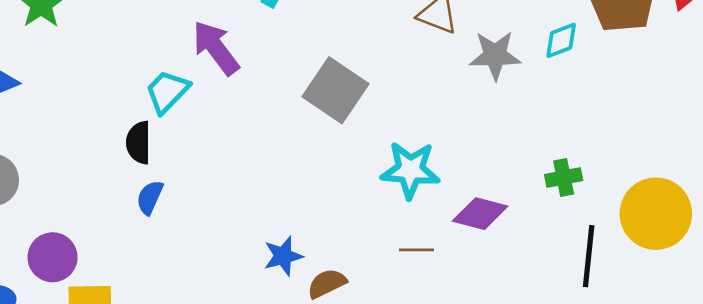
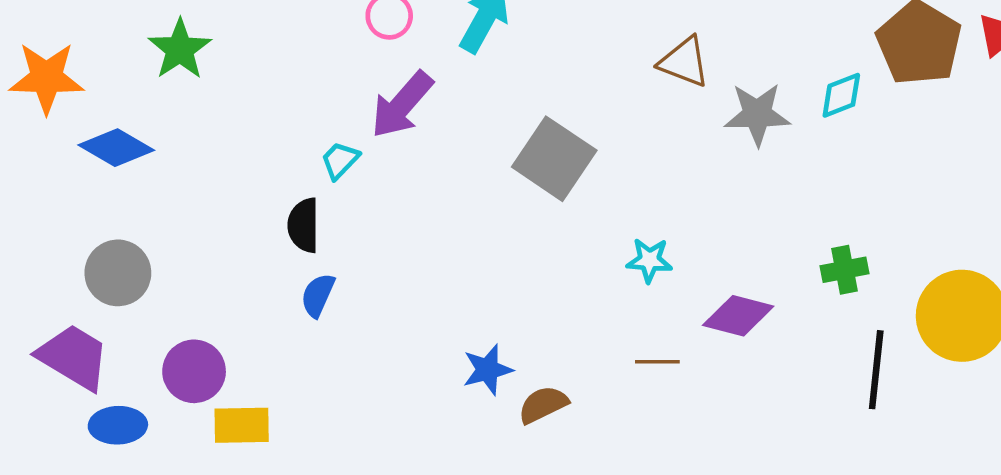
purple arrow: (216, 48) -> (402, 105), turned -102
cyan trapezoid: (167, 91) -> (340, 160), size x0.7
cyan star: (410, 170) -> (649, 260), size x0.6

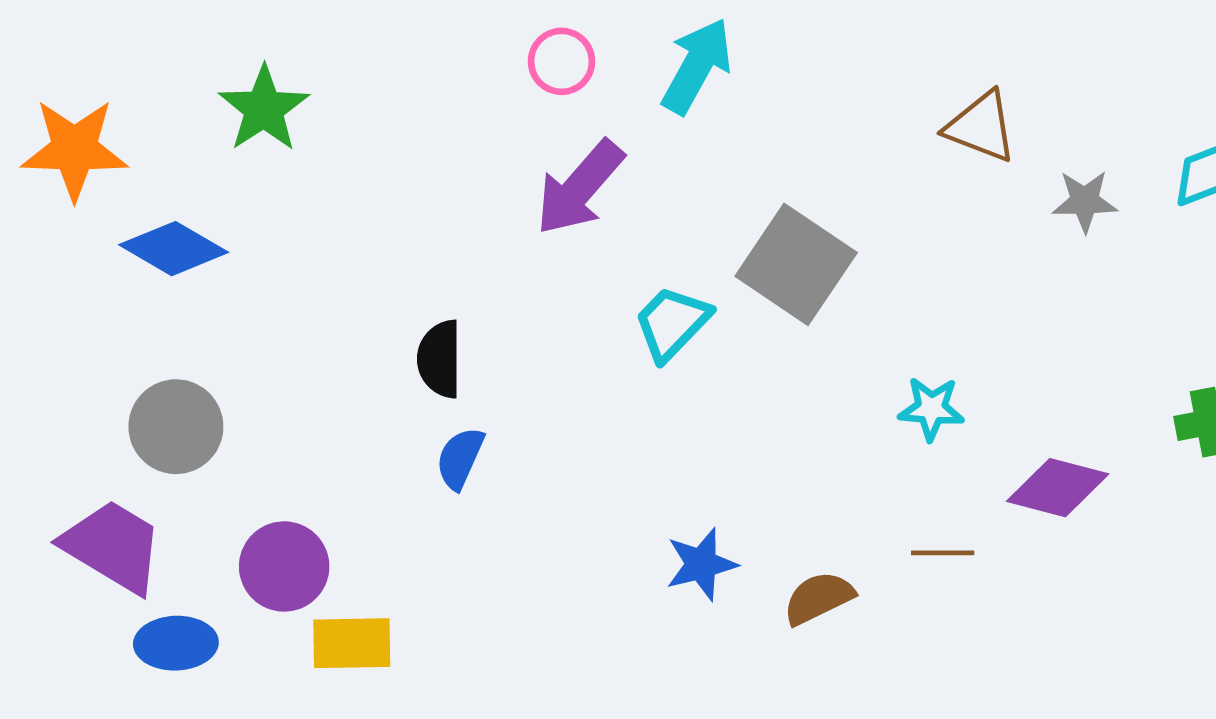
gray star: (757, 114) -> (1085, 201), size x0.7
cyan trapezoid: (340, 160) -> (672, 323), moved, size x1.4
brown semicircle: (543, 405) -> (819, 598), moved

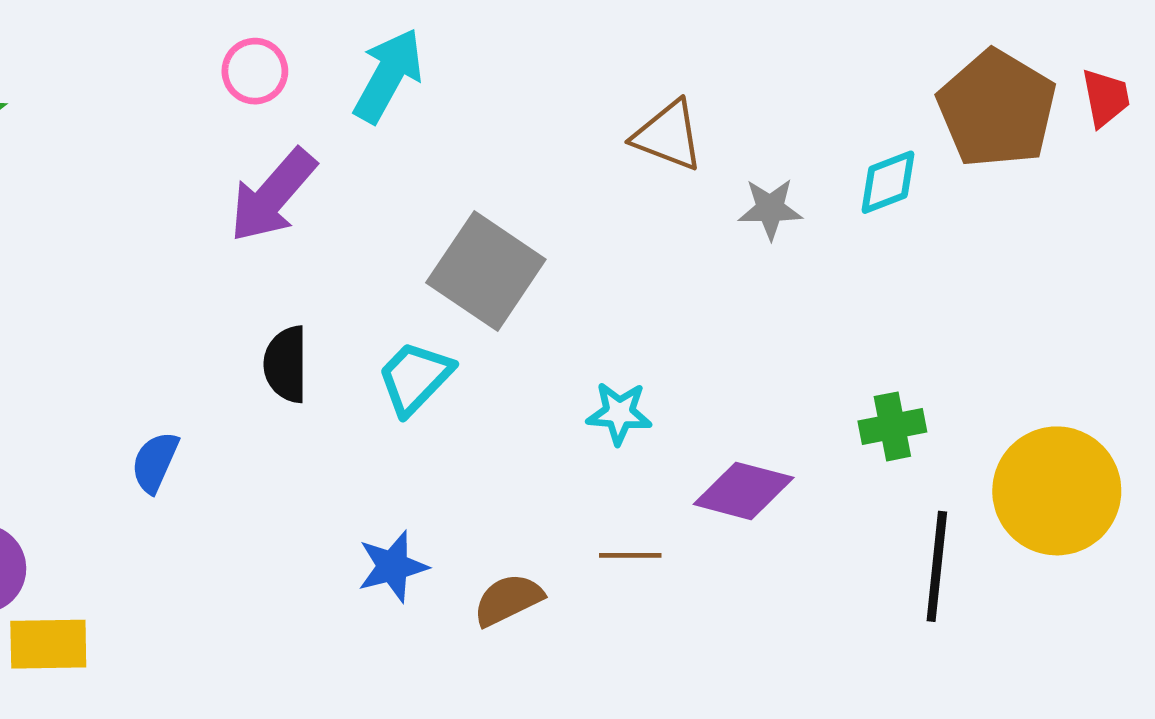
cyan trapezoid: (672, 323) -> (415, 378), moved
black semicircle: (440, 359) -> (286, 364), moved

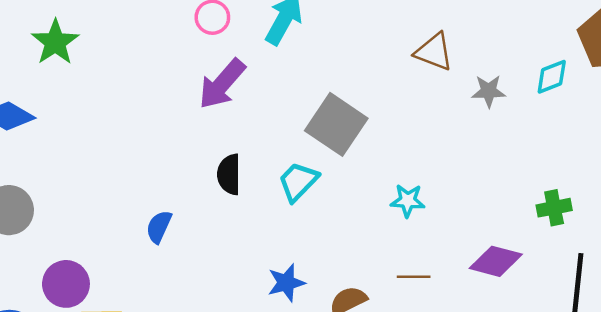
purple diamond: (744, 491) -> (496, 261), moved

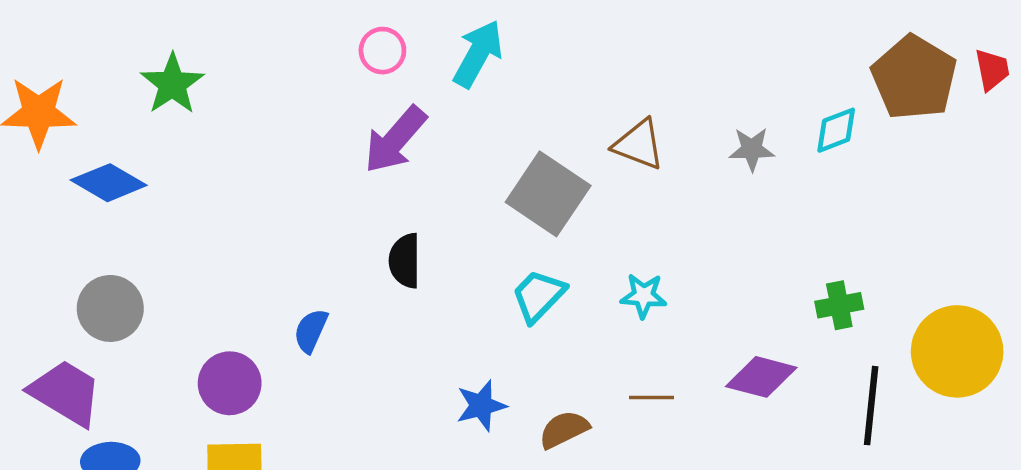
brown triangle: (434, 52) -> (639, 144), moved
cyan trapezoid: (298, 182) -> (538, 296), moved
purple circle: (66, 284) -> (230, 383), moved

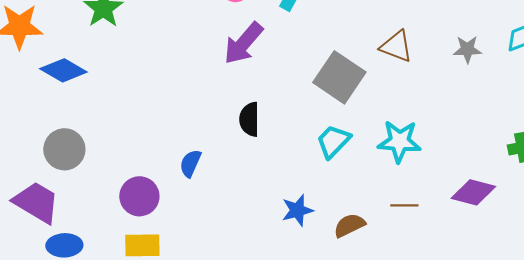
cyan star: (644, 296) -> (399, 141), size x1.5

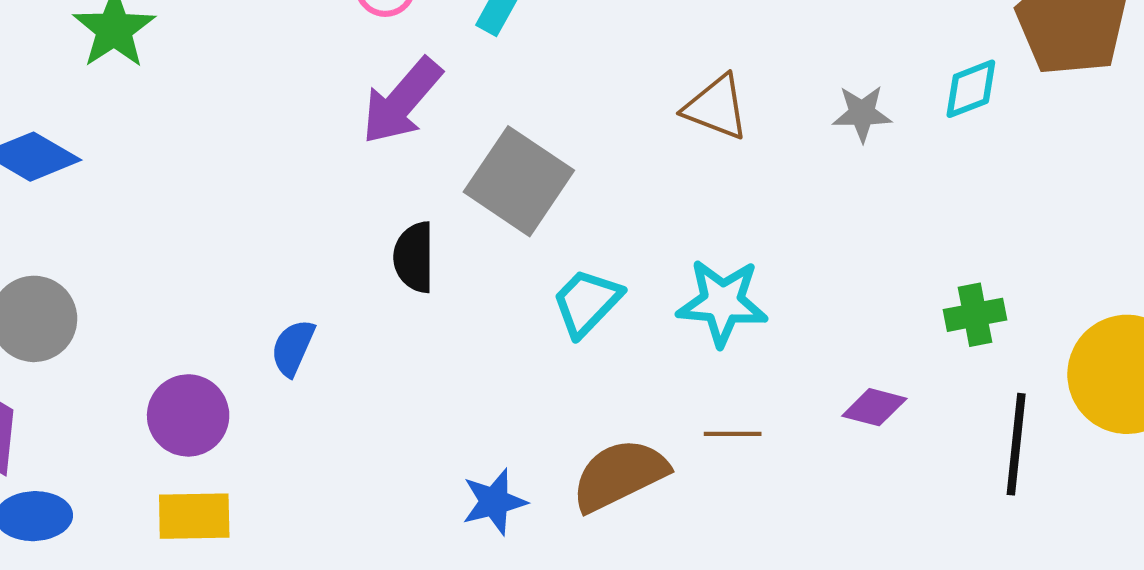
gray square: (339, 77) -> (519, 181), moved
purple diamond: (473, 192) -> (874, 407), size x0.7
blue star: (297, 210) -> (494, 502), moved
brown semicircle: (349, 225) -> (620, 475), size x1.5

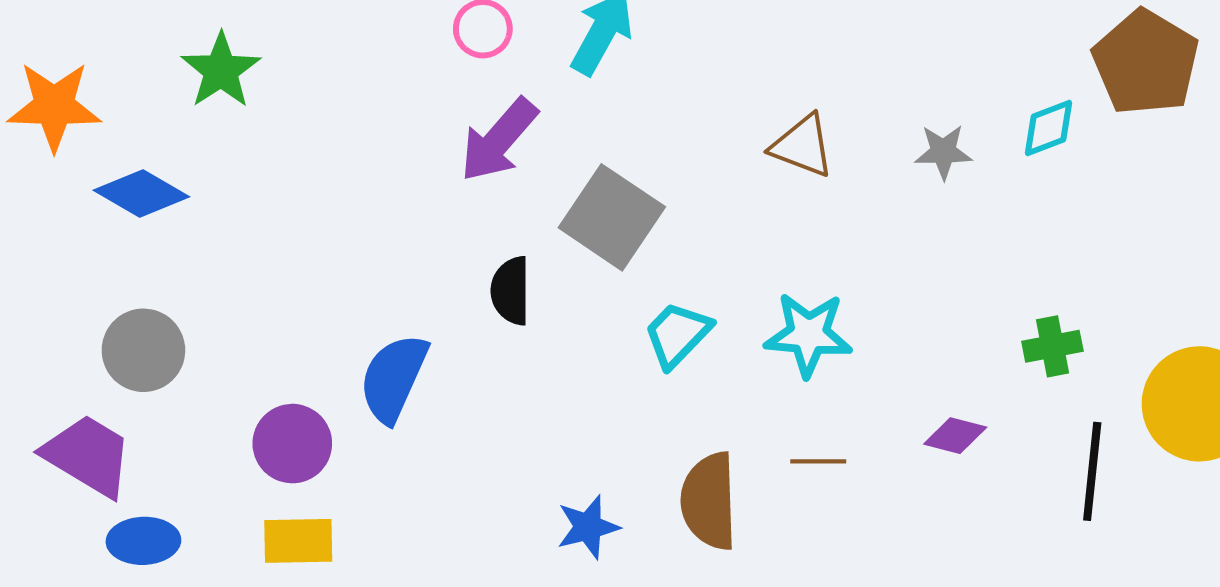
blue semicircle: (293, 348) -> (394, 378), size x1.6
brown semicircle: (620, 475) -> (709, 501), turned -66

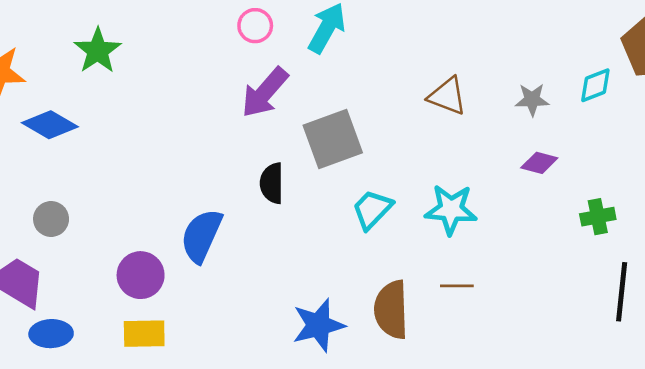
gray square: (612, 217) -> (333, 139), turned 36
gray circle: (143, 350) -> (51, 219), size x0.7
purple diamond: (955, 436) -> (539, 163), moved
blue star: (588, 527) -> (318, 325), size x1.4

